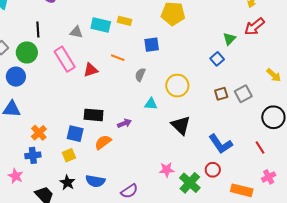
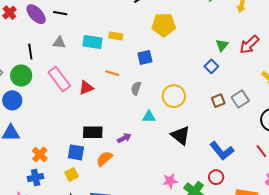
red arrow: (254, 27) -> (249, 45), moved
gray triangle: (76, 32) -> (59, 43), moved

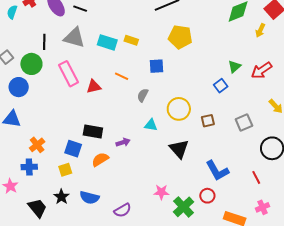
gray triangle: (59, 43) -> (74, 38), size x1.6
brown square: (218, 101) -> (208, 121), moved

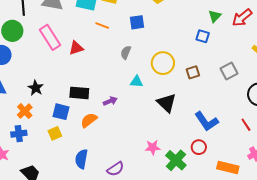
orange line: (122, 76) -> (102, 26), moved
blue square: (221, 86) -> (203, 36), turned -32
black star: (61, 197) -> (36, 88), moved
blue semicircle: (89, 198) -> (81, 159), turned 90

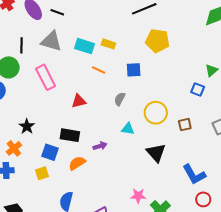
red triangle: (76, 48) -> (79, 101), moved
red circle: (199, 147) -> (203, 199), moved

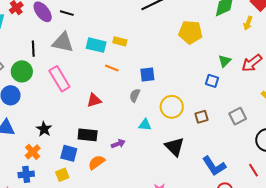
yellow pentagon: (157, 41) -> (190, 32), moved
blue square: (134, 70) -> (147, 74), moved

